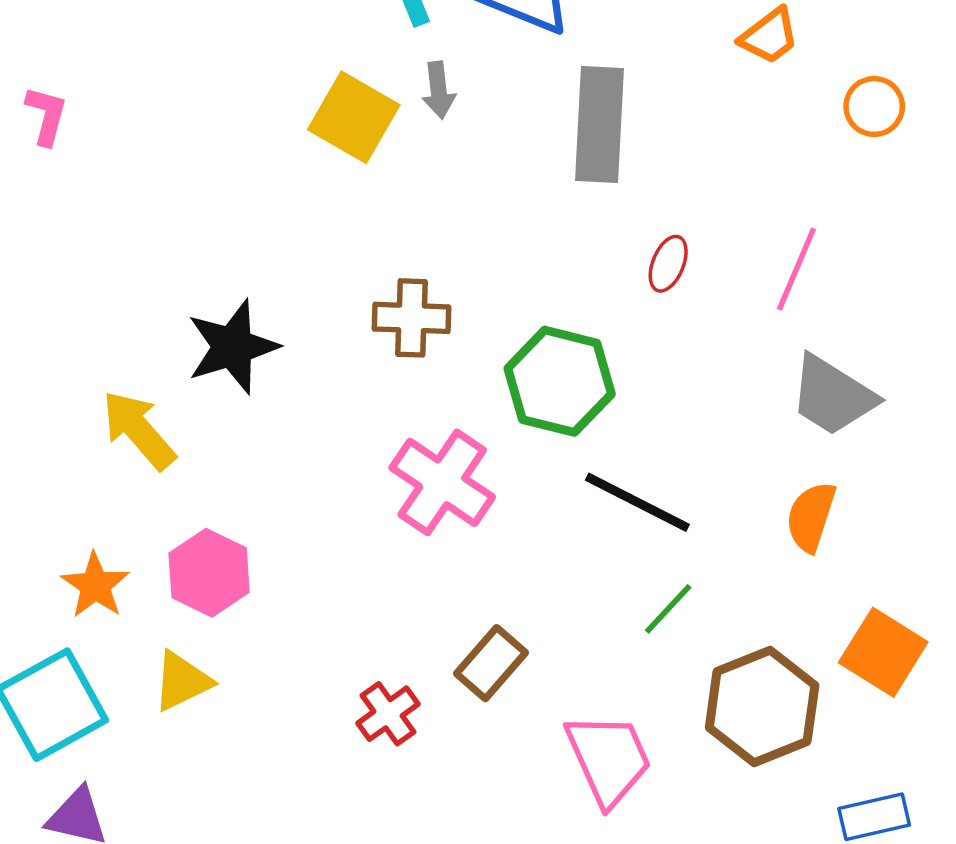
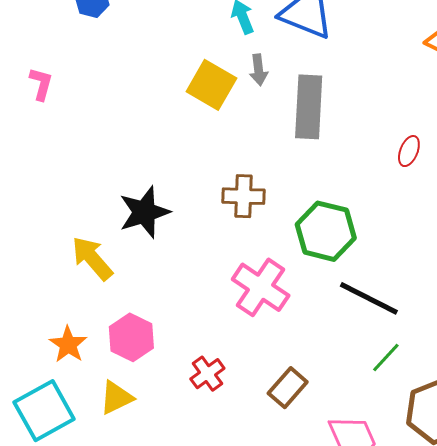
gray rectangle: (599, 125) -> (309, 107), moved
red ellipse: (668, 264) -> (409, 151), moved
red cross: (388, 714) -> (207, 374), moved

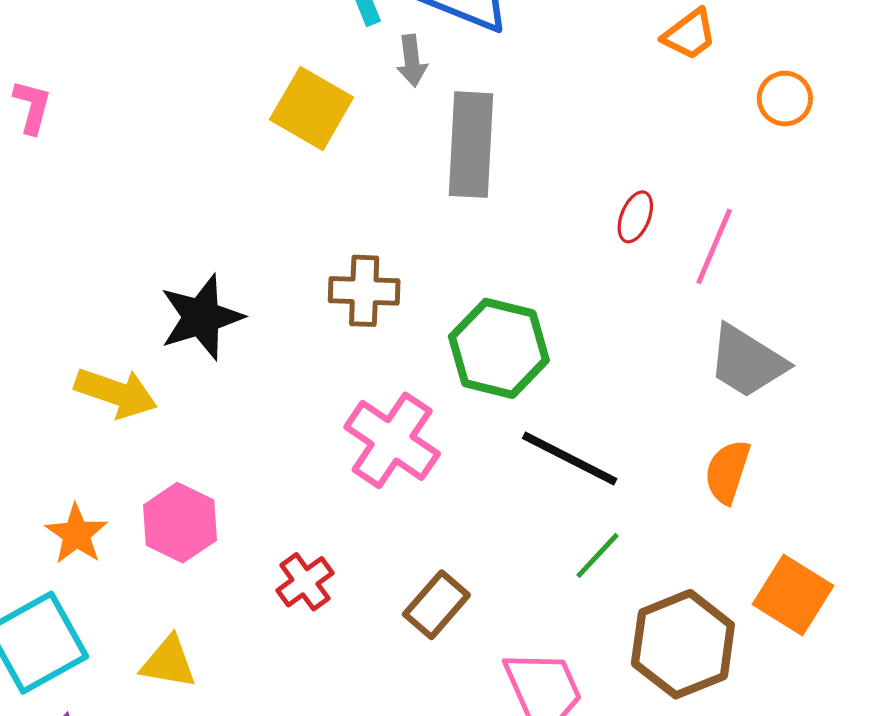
gray arrow: (259, 70) -> (412, 61), moved
yellow arrow: (92, 258) -> (116, 393), turned 150
yellow triangle: (116, 398) -> (169, 662), moved, turned 36

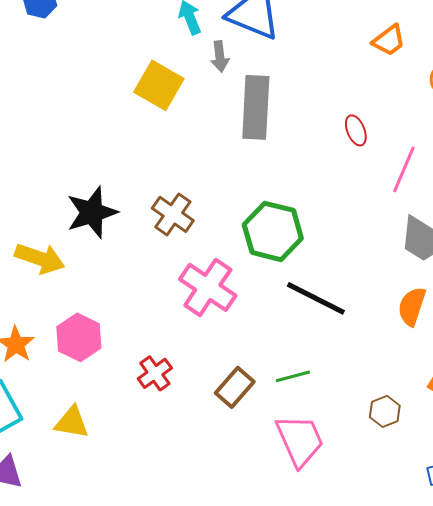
red ellipse: (635, 217) -> (356, 130), moved, turned -44
brown cross: (364, 291) -> (173, 214), moved, turned 33
green line: (598, 555) -> (293, 376), moved, turned 32
brown hexagon: (683, 644) -> (385, 411), size x0.5

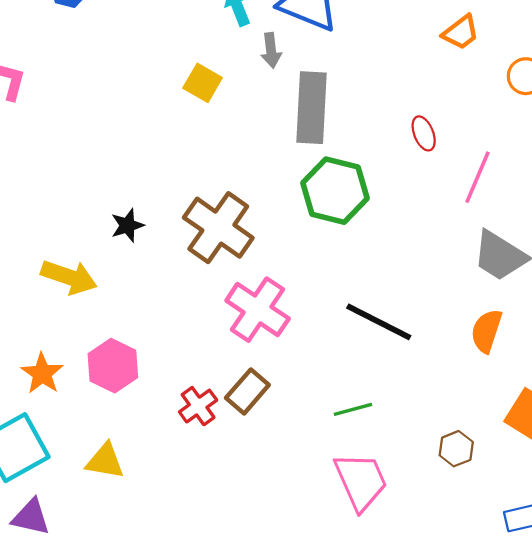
yellow square: (159, 85) -> (203, 83), size x0.7
black star: (92, 212) -> (127, 225), size x0.6
brown cross: (173, 214) -> (218, 228), size x1.5
green hexagon: (273, 231) -> (335, 191), moved
brown rectangle: (235, 387) -> (247, 391), moved

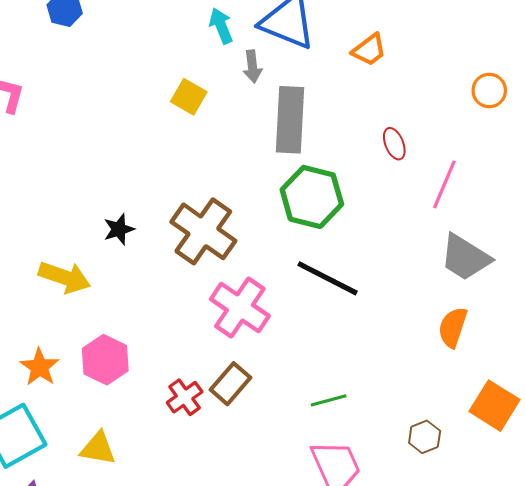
orange trapezoid: (461, 32) -> (369, 50), moved
black line: (379, 322) -> (328, 278), moved

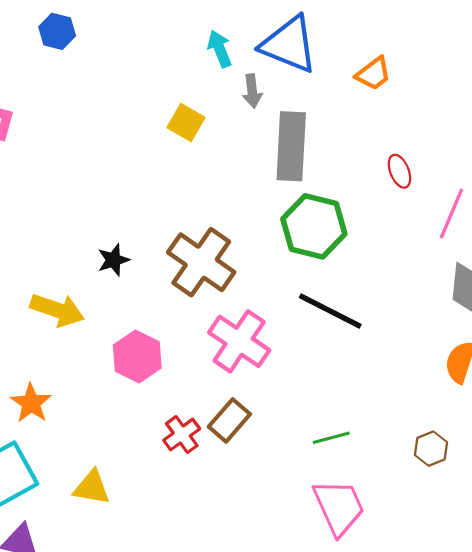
pink hexagon: (105, 360) -> (137, 357), moved
brown hexagon: (425, 437) -> (431, 449), moved

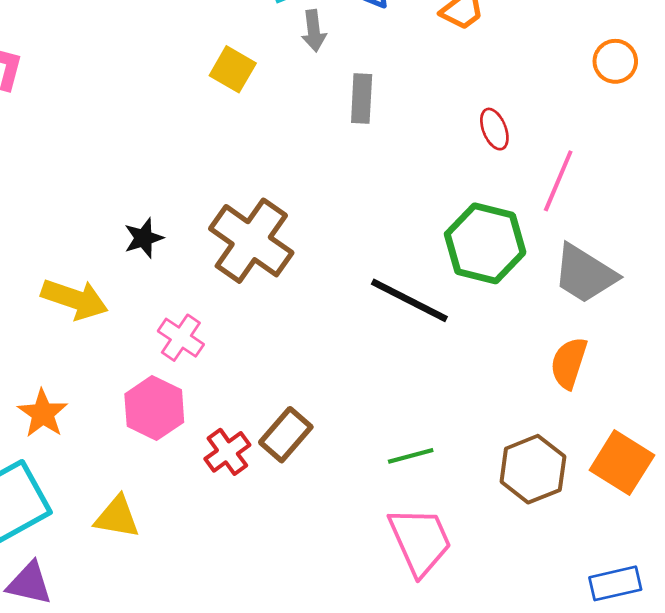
gray rectangle: (291, 146) -> (362, 99), size x0.6
green hexagon: (314, 226) -> (485, 243), moved
pink cross: (239, 341) -> (181, 338), moved, size x0.6
pink hexagon: (137, 357) -> (154, 408), moved
brown hexagon: (431, 449) -> (533, 469), size x1.6

